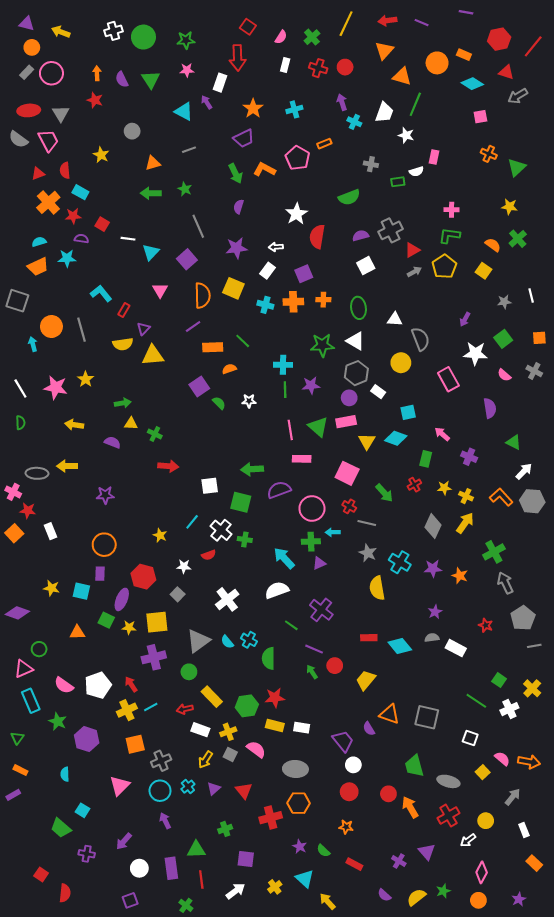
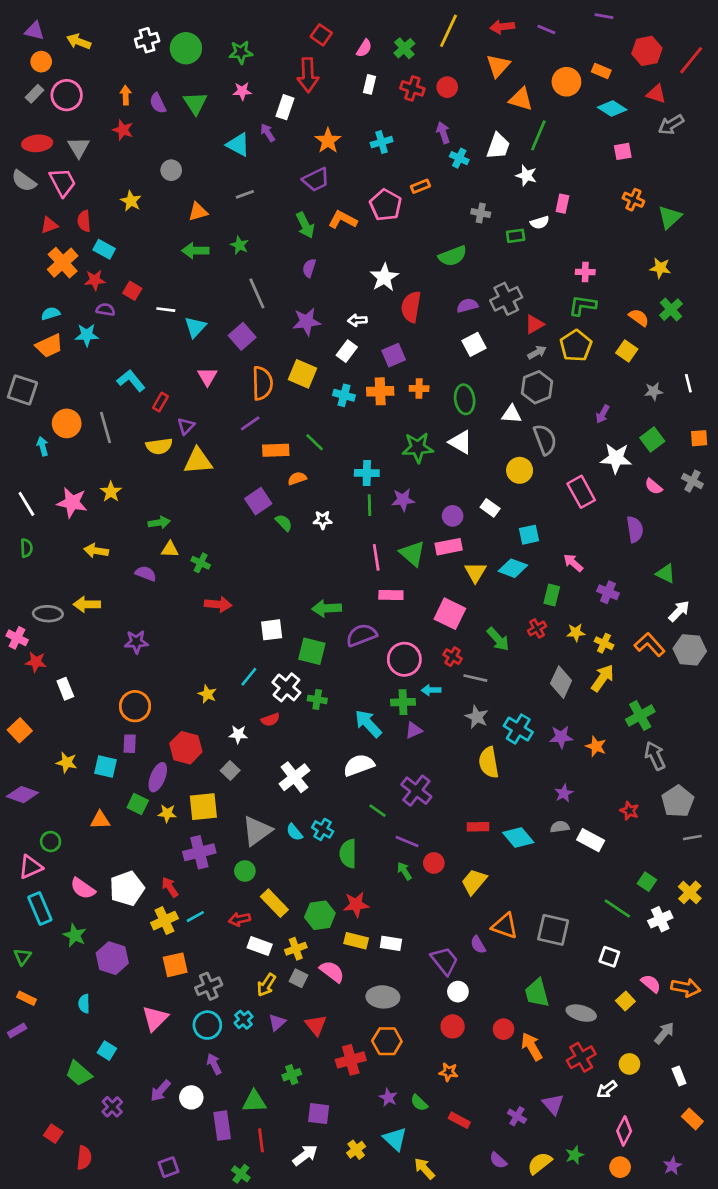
gray hexagon: (356, 373) -> (537, 387), moved
orange square: (14, 533) -> (20, 730), moved
purple cross: (87, 854) -> (112, 1107), turned 35
white circle: (139, 868) -> (191, 1097), moved

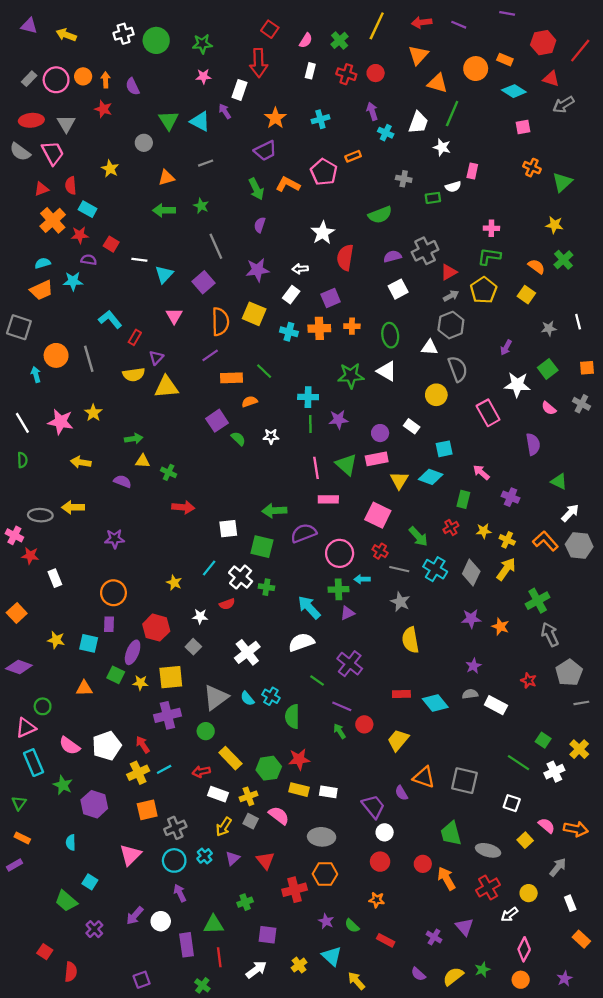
orange circle: (41, 62) -> (83, 76), moved
green triangle: (195, 103) -> (169, 120), moved
cyan cross: (518, 729) -> (435, 569), moved

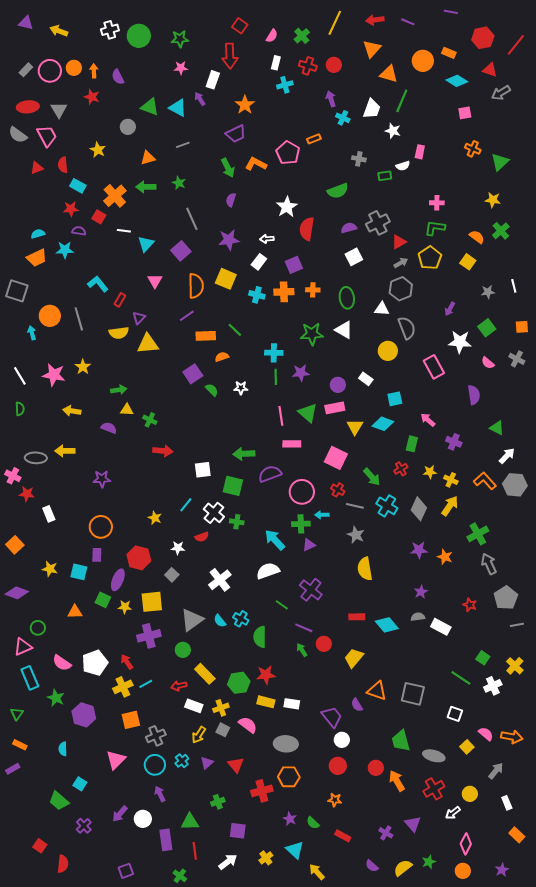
cyan cross: (320, 119) -> (285, 85), moved
green triangle: (169, 120) -> (150, 107), turned -36
orange cross: (53, 220) -> (115, 196), moved

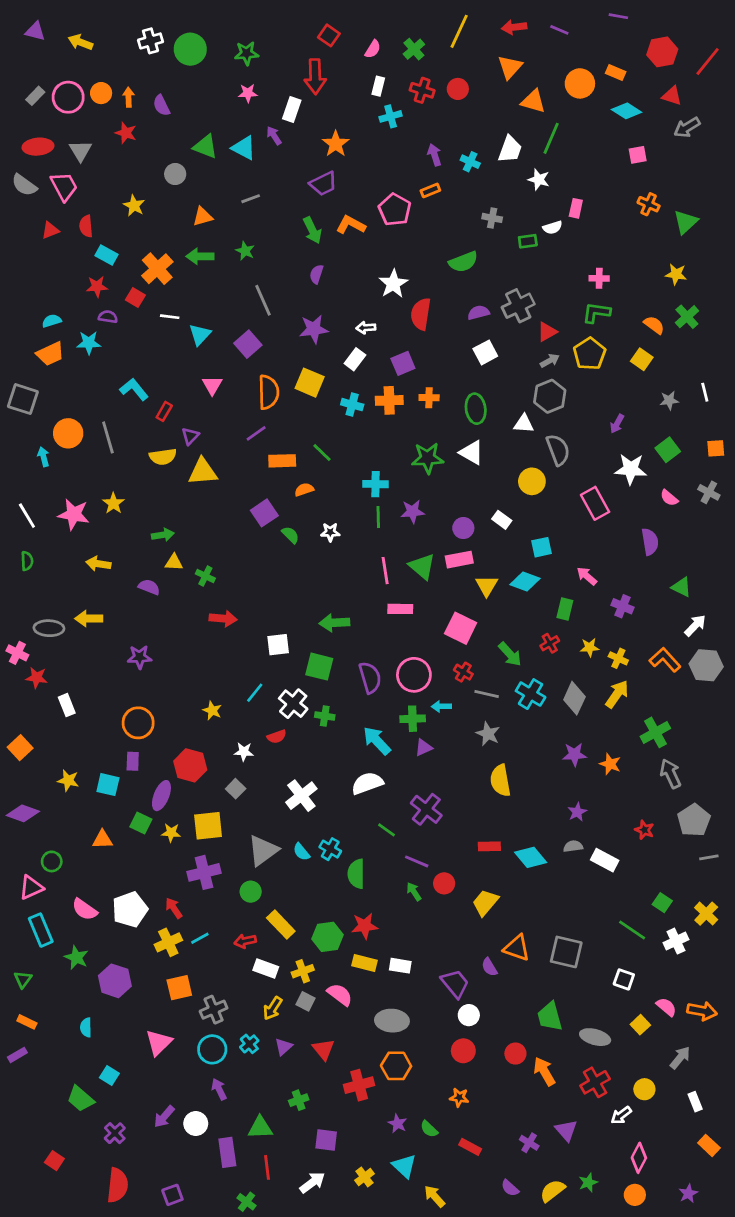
purple arrow: (331, 99) -> (434, 155), moved
purple semicircle: (270, 474) -> (370, 678), moved, turned 95
red semicircle: (63, 864) -> (118, 1185), moved, size x1.4

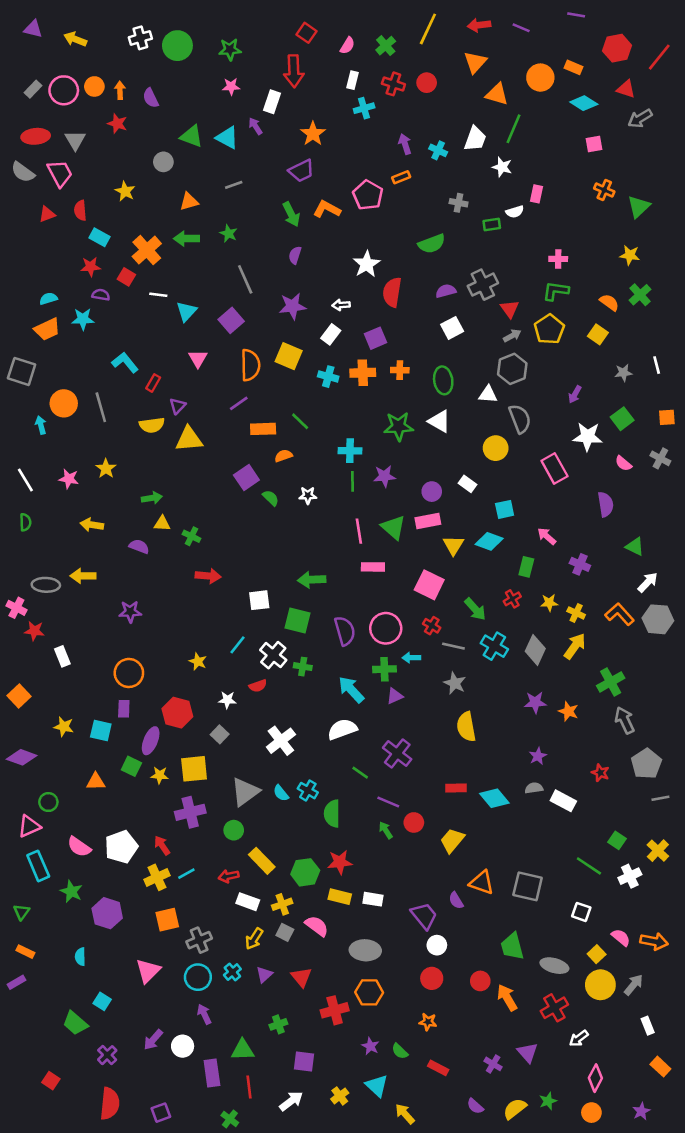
red triangle: (547, 332) -> (510, 309), turned -36
pink star: (74, 514) -> (69, 479), size x0.7
yellow circle: (644, 1089) -> (600, 985), moved, size x1.5

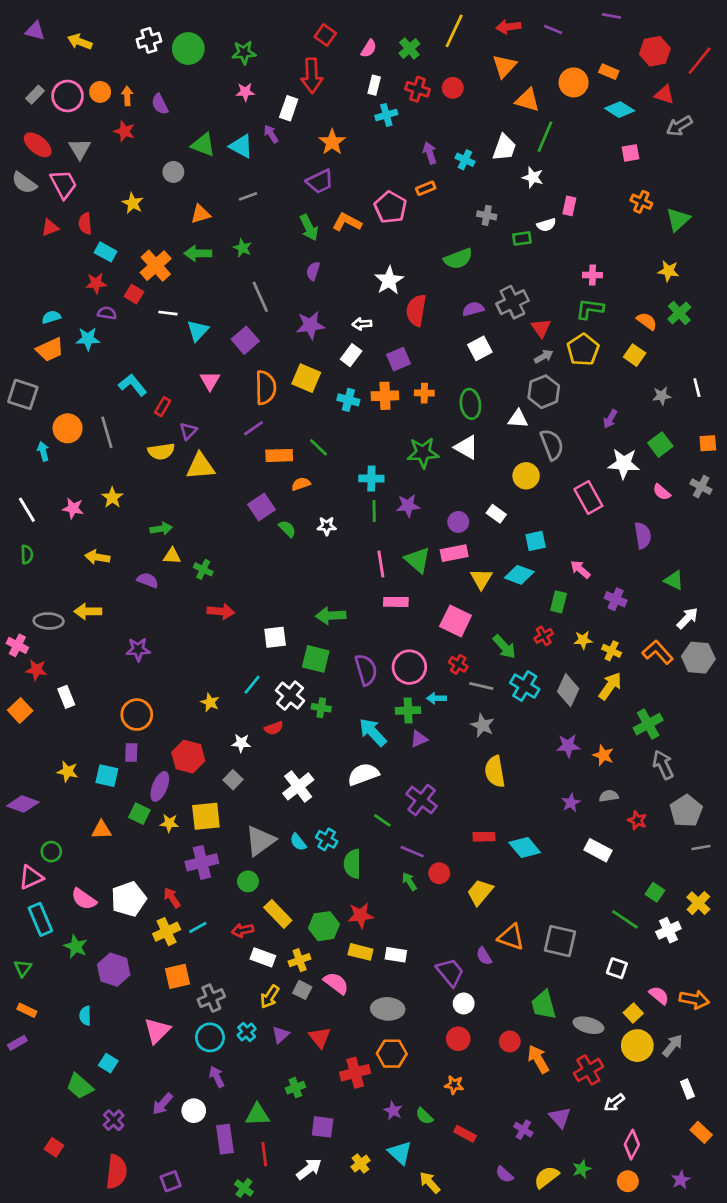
red ellipse: (36, 136) -> (38, 145), turned 44
orange square: (19, 696) -> (20, 710), moved
gray semicircle: (534, 788) -> (609, 796), moved

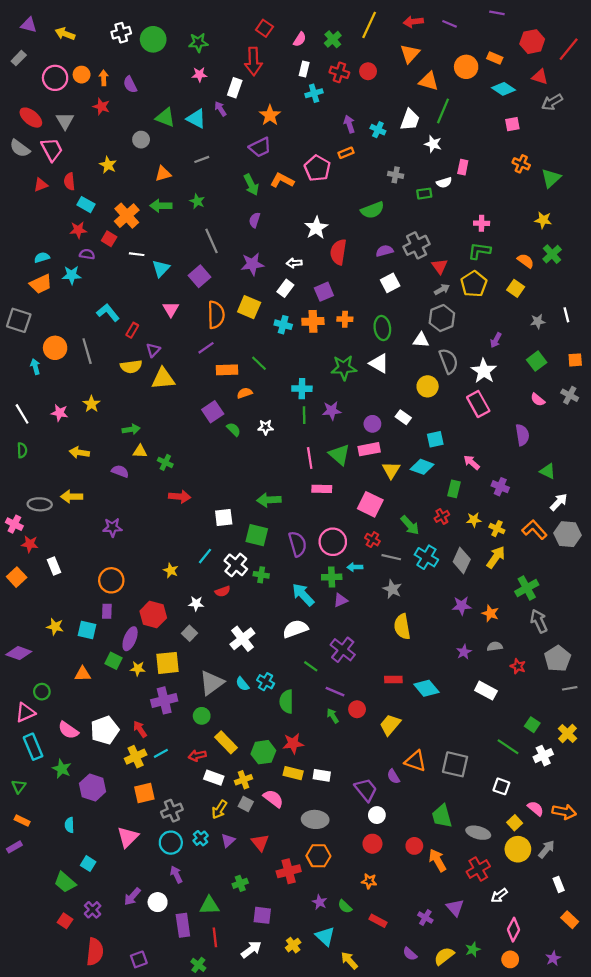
gray rectangle: (35, 95) -> (19, 58), moved
white star: (624, 464) -> (484, 371), moved, turned 30
red square: (54, 1147) -> (65, 921), moved

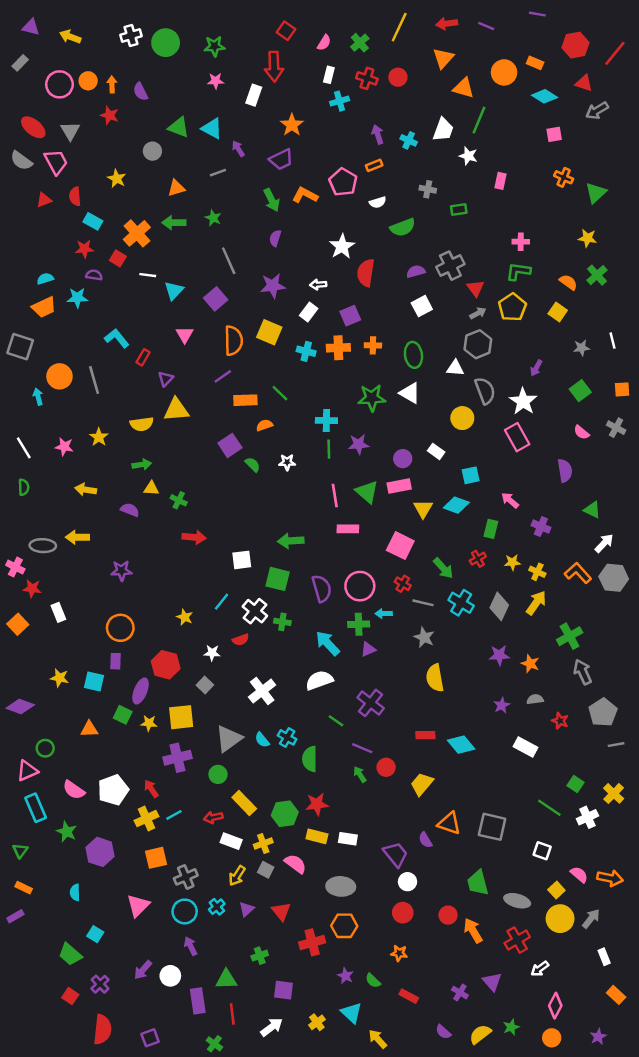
purple arrow: (220, 109) -> (238, 149), moved
white semicircle: (444, 183) -> (378, 202), moved
yellow semicircle: (131, 367) -> (142, 424), moved

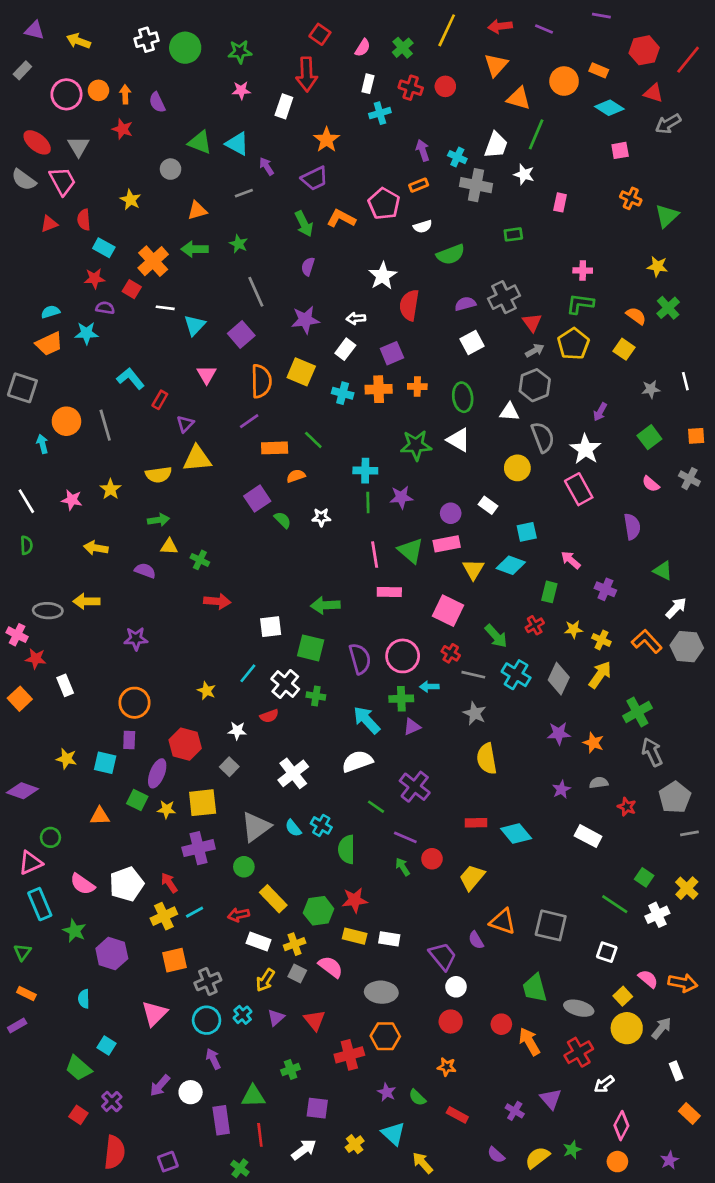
gray cross: (428, 189) -> (476, 185), moved, size x1.6

